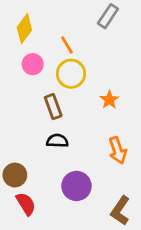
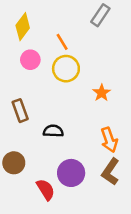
brown rectangle: (53, 107) -> (20, 111), moved
red semicircle: (26, 204) -> (46, 190), moved
brown L-shape: (120, 211) -> (111, 172), moved

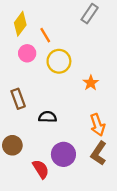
orange line: (62, 42) -> (45, 35), moved

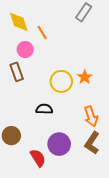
yellow diamond: (20, 24) -> (19, 22), turned -55
yellow circle: (59, 61) -> (61, 81), moved
brown rectangle: (18, 99) -> (17, 72), moved

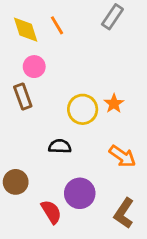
orange line: (42, 33) -> (57, 25), moved
orange arrow: (91, 116) -> (122, 156), turned -36
brown L-shape: (92, 143) -> (124, 213), moved

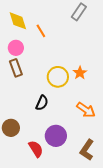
orange line: (57, 25) -> (41, 31), moved
pink circle: (34, 67) -> (16, 48), moved
black semicircle: (60, 146) -> (42, 103), turned 112

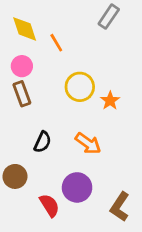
yellow circle: (58, 77) -> (80, 87), moved
black semicircle: (42, 103) -> (43, 142), moved
orange arrow: (86, 110) -> (88, 143), moved

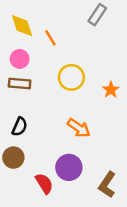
brown rectangle: (22, 94) -> (20, 84), turned -65
orange star: (110, 101) -> (111, 90), moved
black semicircle: (43, 142) -> (20, 127), moved

